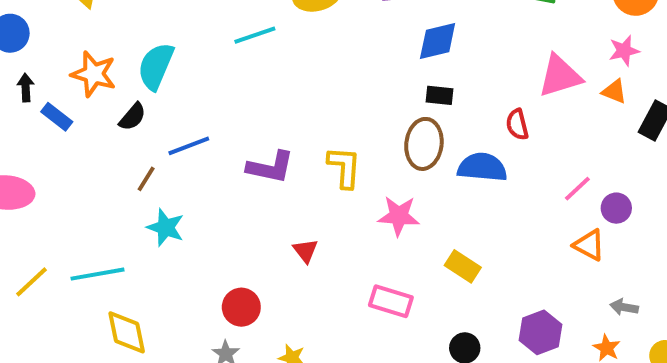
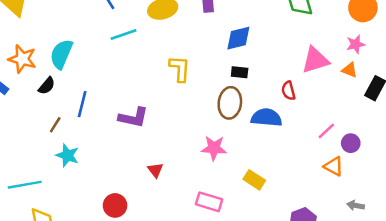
blue line: (189, 146) -> (82, 104), turned -55
yellow L-shape: (344, 167) -> (180, 69), moved

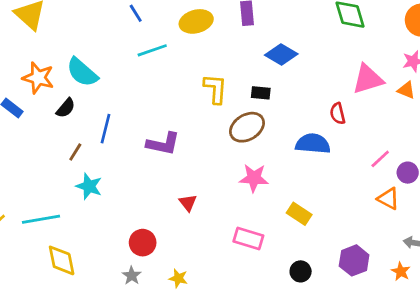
blue diamond: (238, 38) -> (281, 54), turned 44
cyan semicircle: (61, 54) -> (82, 72), turned -72
black rectangle: (240, 72) -> (261, 93), moved
brown ellipse: (230, 103) -> (247, 127), moved, turned 52

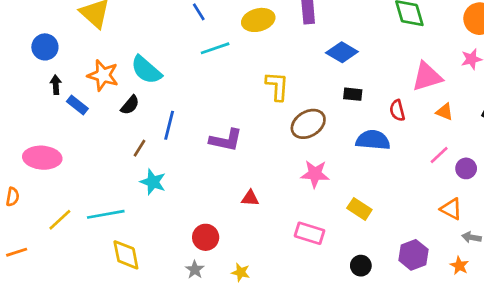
orange triangle: (406, 90) -> (444, 112), moved
black rectangle: (261, 93) -> (353, 94), moved
orange triangle: (388, 199) -> (451, 209), moved
red triangle: (188, 203) -> (250, 198), turned -48

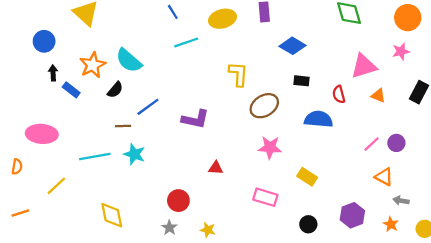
orange star: (103, 75) -> (93, 65), turned 30
blue line: (169, 125) -> (148, 107), turned 40
brown line: (139, 148) -> (123, 126), turned 56
pink line: (439, 155) -> (372, 144), moved
cyan line: (106, 214) -> (95, 157), moved

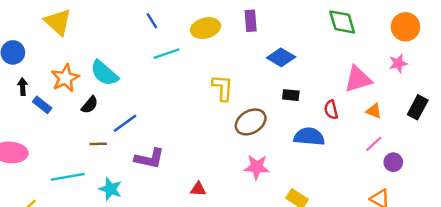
purple L-shape: (195, 119) -> (149, 159), moved
pink line: (372, 144) -> (374, 144), moved
cyan star: (134, 154) -> (110, 189), moved

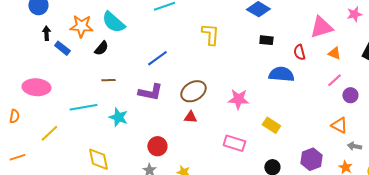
orange star: (65, 78) -> (81, 26), turned 30
brown ellipse: (251, 122) -> (193, 91), moved
blue line: (125, 123) -> (157, 58), moved

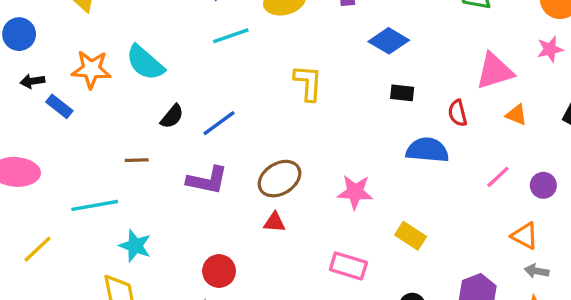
black arrow: (46, 33) -> (33, 81), turned -96
black semicircle: (101, 48) -> (172, 116), moved
pink line: (334, 80) -> (498, 177), moved
cyan star: (118, 117) -> (135, 246), moved
gray arrow: (354, 146) -> (537, 271), moved

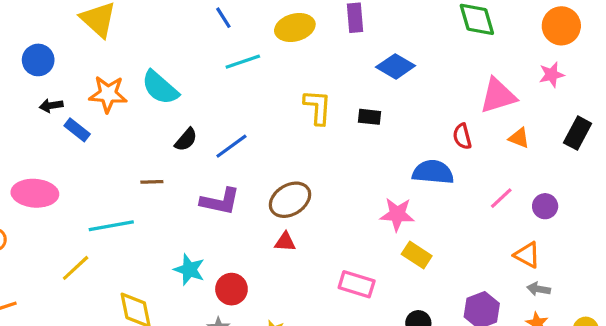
black rectangle: (402, 93) -> (370, 117), moved
pink star: (355, 192) -> (397, 214), moved
cyan star: (135, 246) -> (189, 270), moved
yellow line: (38, 249) -> (76, 268), moved

